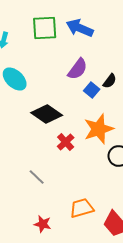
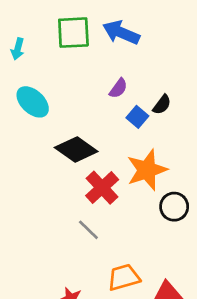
purple semicircle: (78, 69) -> (118, 88), size x0.7
red cross: (66, 142) -> (102, 188), size x1.4
gray line: (37, 177) -> (88, 230), moved

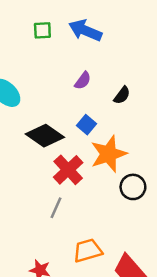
green square: (73, 33) -> (42, 30), size x0.6
blue square: (137, 117) -> (86, 125), moved
gray line: (88, 230) -> (56, 208), turned 70

